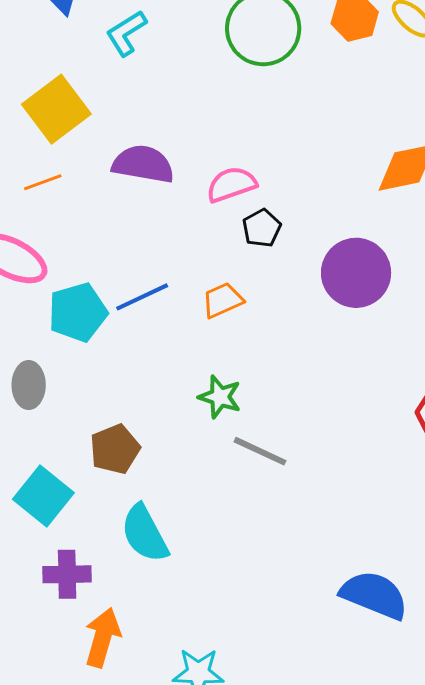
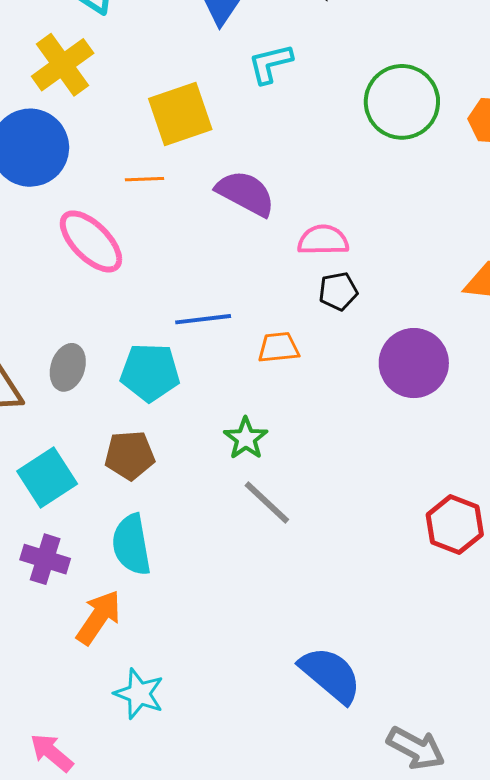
cyan pentagon: (78, 312) -> (150, 372), moved
orange arrow: (102, 637) -> (99, 617), moved

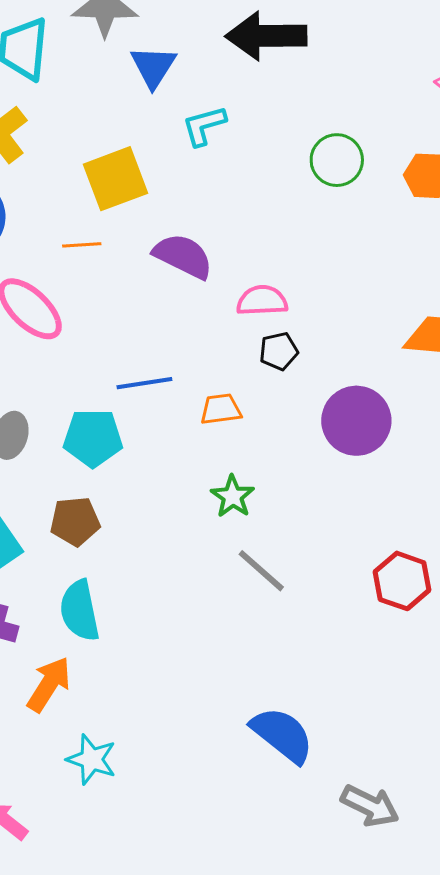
green circle: (402, 102) -> (337, 160), size x0.7
green star: (246, 438) -> (233, 496), moved
gray line: (267, 503) -> (261, 571), moved

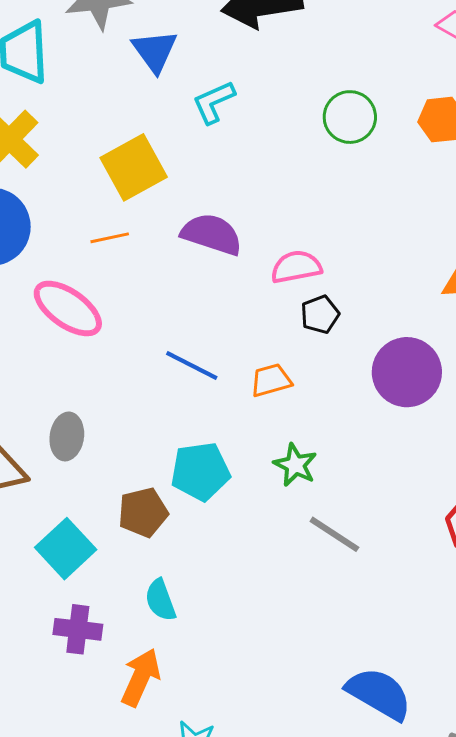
blue line: (144, 383) -> (192, 366), turned 44
cyan pentagon: (93, 438) -> (200, 471), moved
cyan semicircle: (80, 611) -> (160, 600), size x0.7

